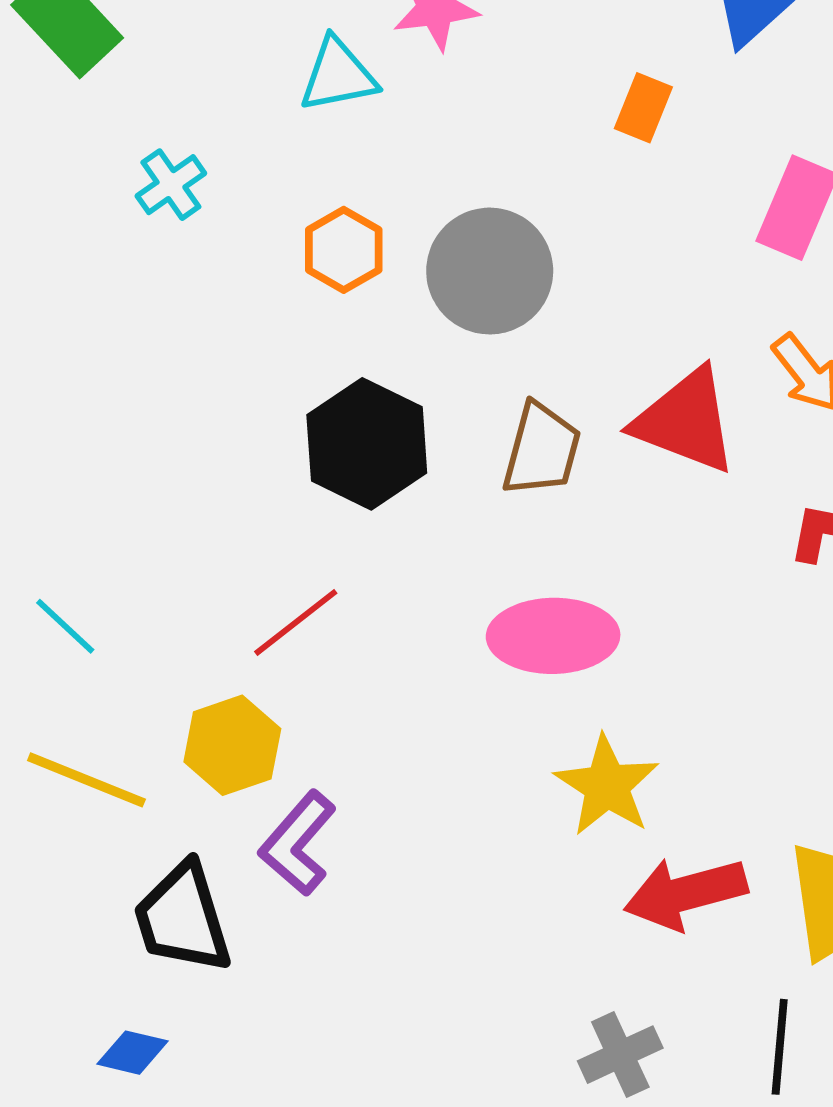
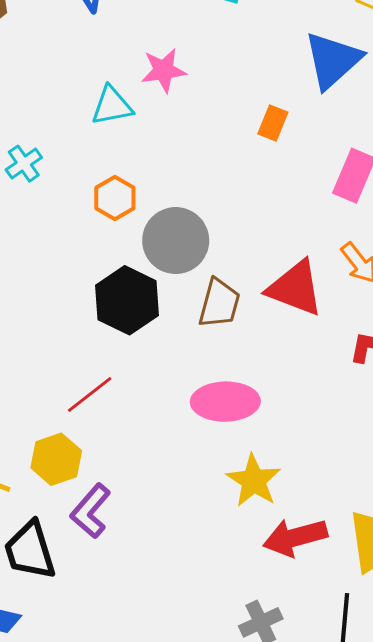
gray circle: (490, 271) -> (176, 241), moved

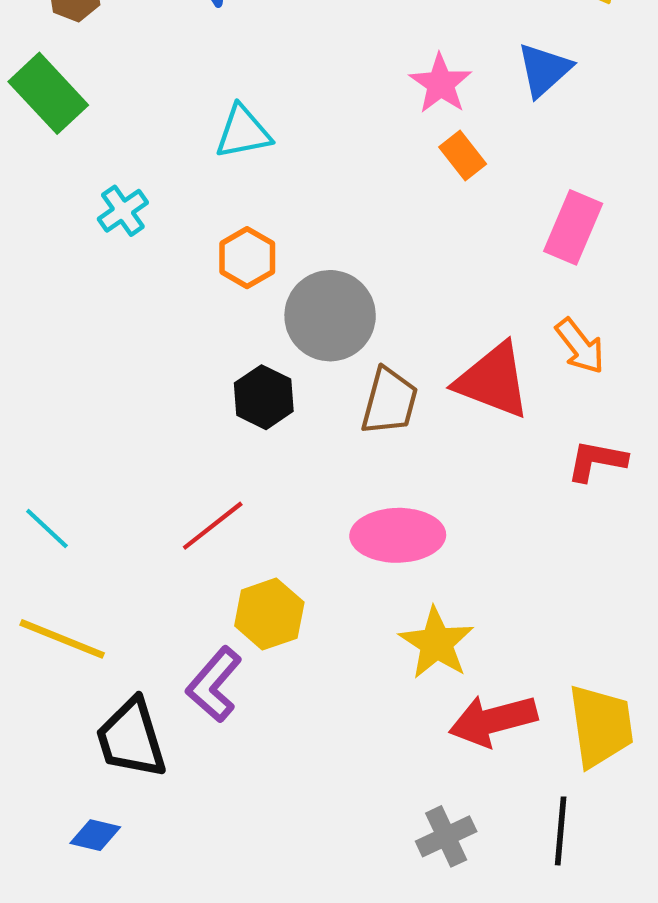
blue triangle: (333, 60) -> (544, 70), size x0.7
pink star: (164, 70) -> (441, 84), moved, turned -30
orange rectangle: (273, 123) -> (463, 155), turned -60
black hexagon: (127, 300) -> (264, 397), size x0.7
yellow hexagon: (56, 459) -> (269, 614), moved

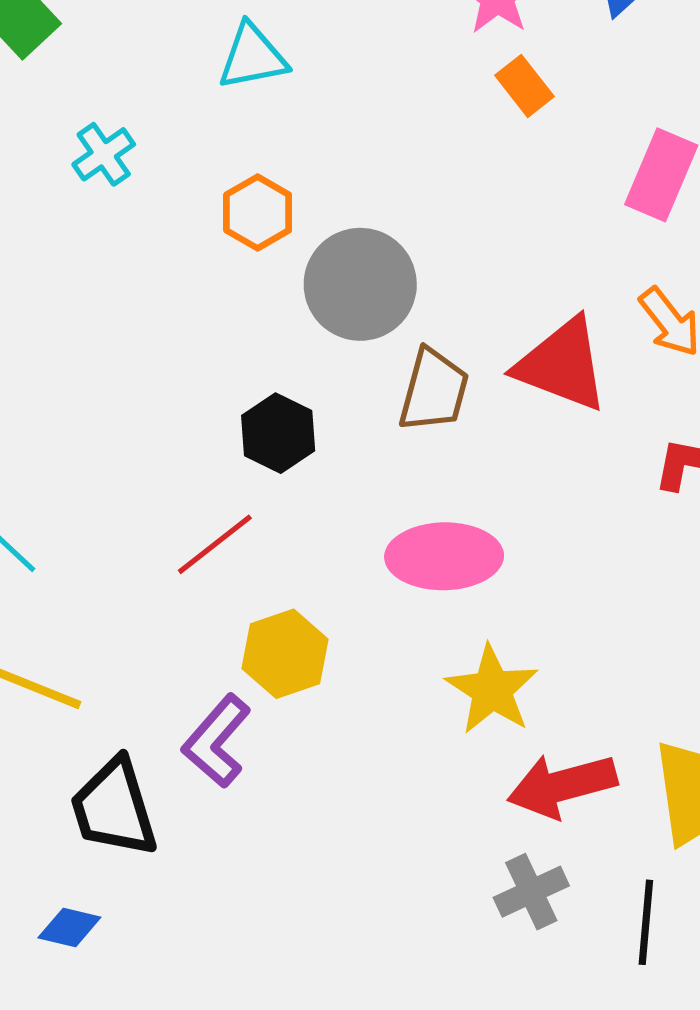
black hexagon: (264, 397) -> (278, 433), moved
gray cross: (446, 836) -> (531, 892), moved

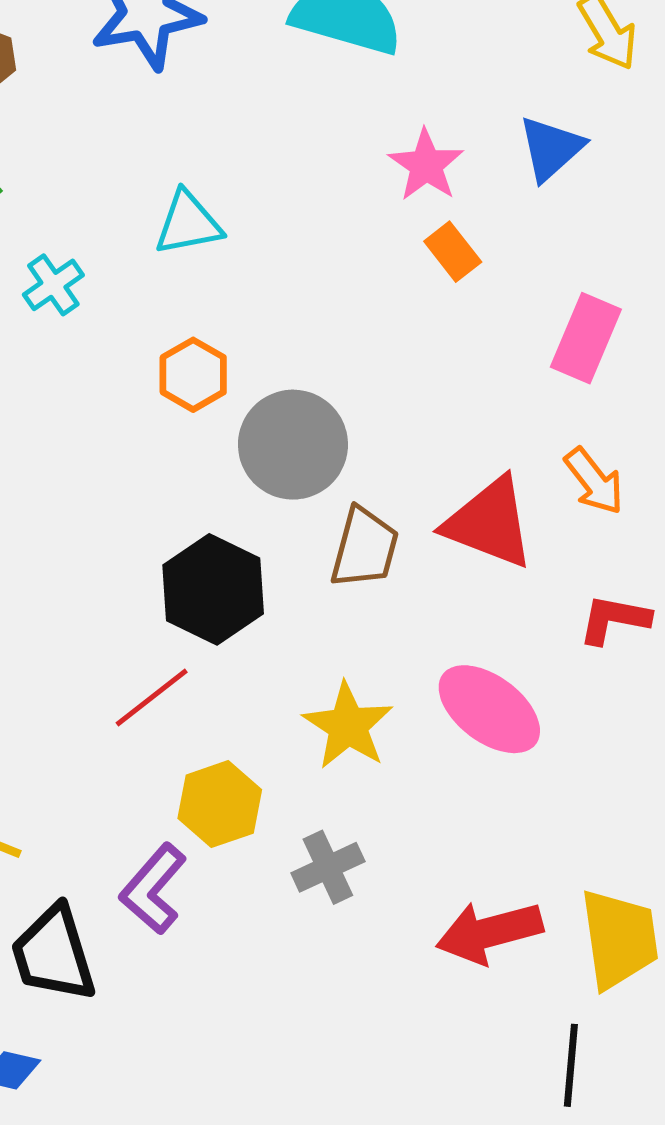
cyan cross: (104, 154) -> (53, 285), moved
black hexagon: (278, 433) -> (213, 589), size x1.4
pink ellipse: (444, 556) -> (489, 709), moved, turned 38
yellow star: (492, 690) -> (348, 726), moved
gray cross: (531, 892) -> (328, 867), moved

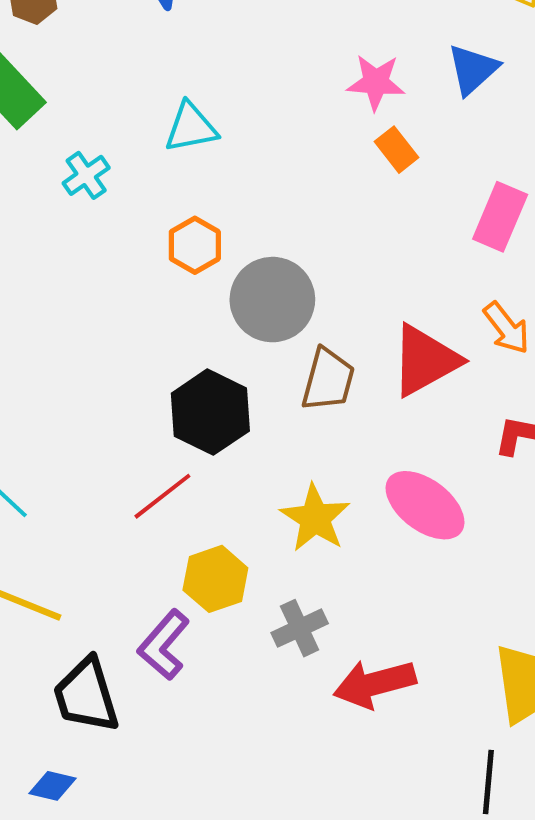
pink star: (426, 165) -> (376, 82), turned -30
red triangle: (489, 523) -> (425, 360), turned -50
red arrow: (489, 932) -> (375, 684), moved

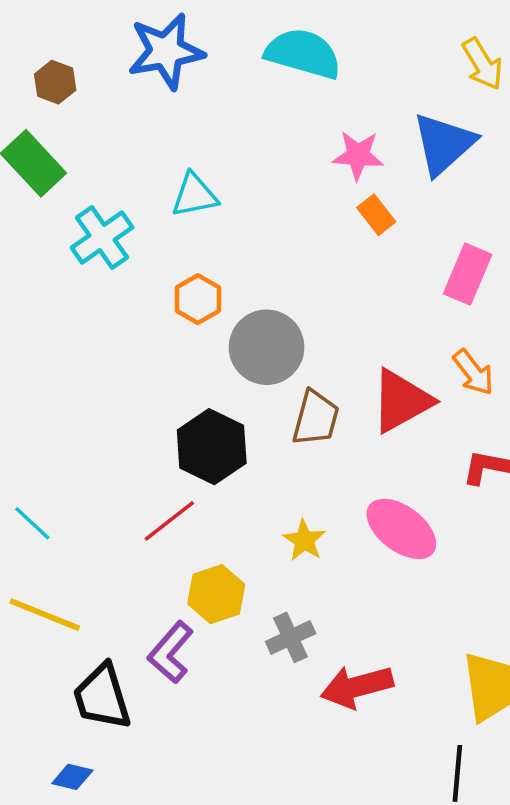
blue triangle: (473, 69) -> (444, 144), size x1.4
cyan cross: (86, 175) -> (102, 238), size x1.5
yellow star: (315, 518) -> (304, 540), size x0.7

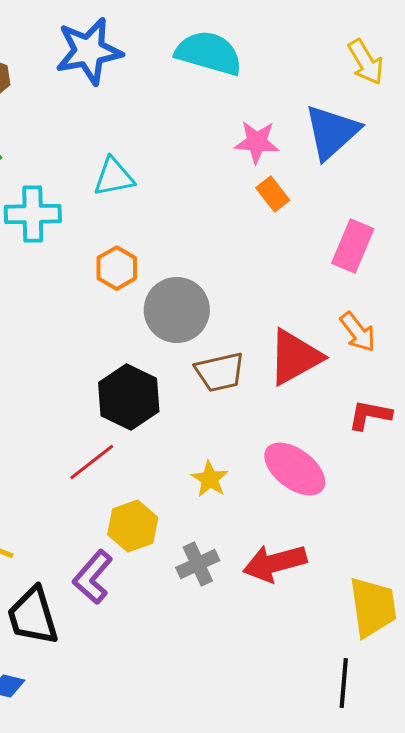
cyan cross: (102, 238) -> (33, 214), turned 34
brown trapezoid: (316, 418) -> (220, 372), turned 62
red arrow: (357, 687) -> (275, 563), moved

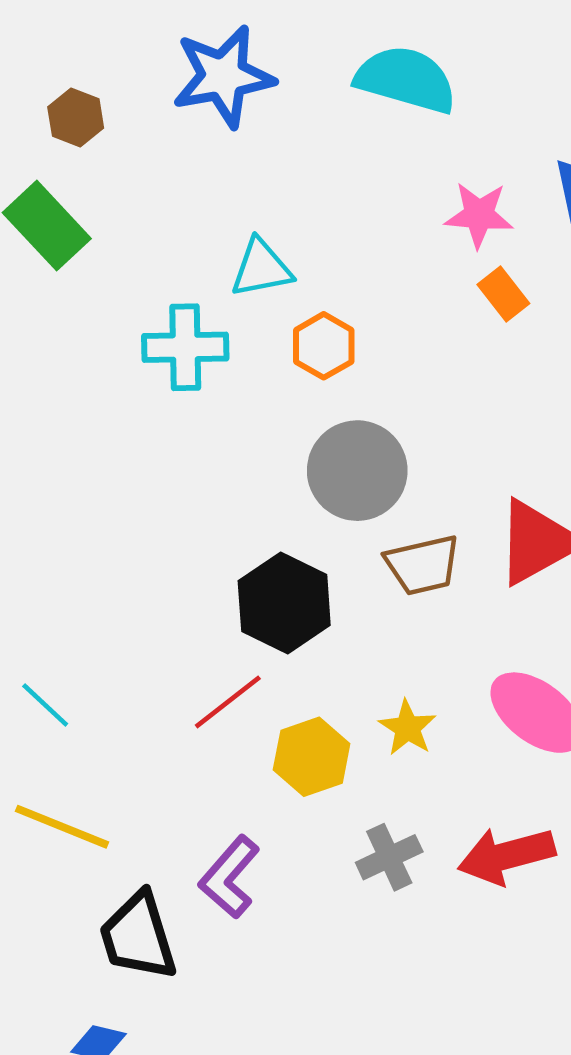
cyan cross: (33, 214) -> (185, 347), moved
orange hexagon: (117, 268) -> (324, 346), moved
yellow hexagon: (133, 526) -> (312, 757), moved

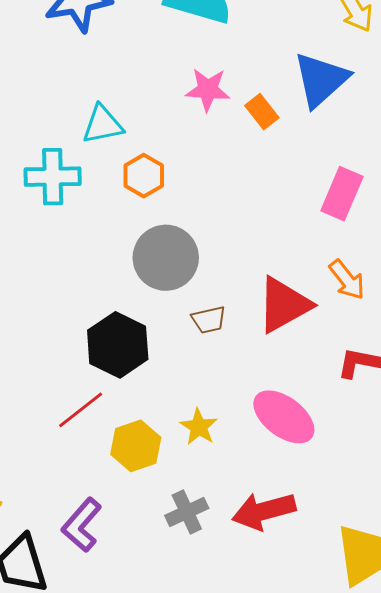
pink star: (479, 215) -> (208, 90), moved
orange rectangle: (503, 294) -> (262, 112), moved
brown trapezoid: (423, 565) -> (209, 320), size x0.7

